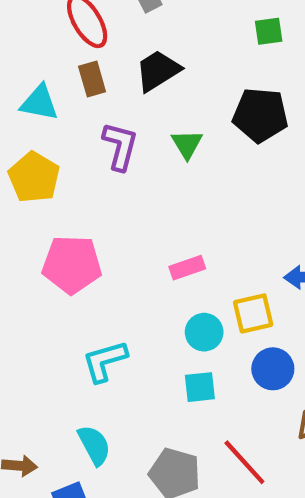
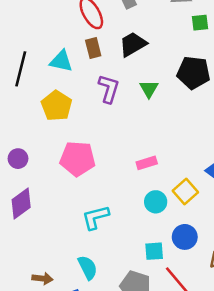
yellow square: (253, 313) -> (185, 192), turned -30
blue circle: (273, 369) -> (185, 237), moved
cyan square: (200, 387) -> (154, 251), moved

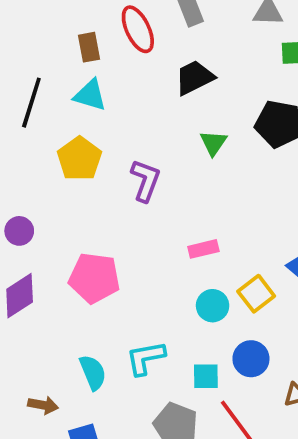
brown rectangle: (93, 48) -> (89, 47), moved
purple L-shape: (109, 89) -> (145, 180), moved
pink pentagon: (78, 159) -> (94, 278), moved
cyan L-shape: (95, 217) -> (146, 358), moved
cyan semicircle: (88, 268) -> (93, 372), moved

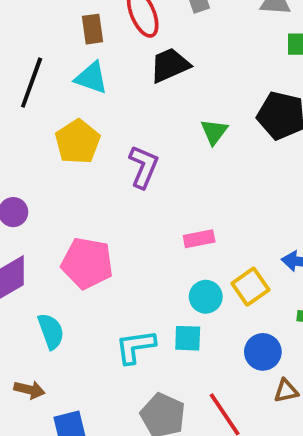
black trapezoid: (194, 78) -> (170, 65), moved
blue circle: (251, 359) -> (263, 352), moved
cyan semicircle: (93, 372) -> (51, 331), moved
cyan square: (206, 376) -> (188, 338), moved

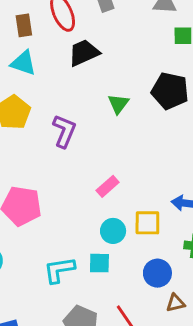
pink rectangle: (199, 239) -> (108, 186), turned -30
yellow square: (250, 287) -> (147, 223), turned 36

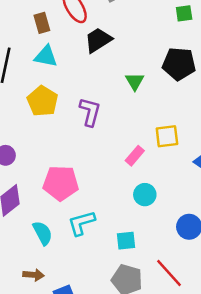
yellow square: (147, 223) -> (167, 136), moved
cyan square: (99, 263) -> (126, 241), moved
cyan L-shape: (59, 270) -> (81, 223), moved

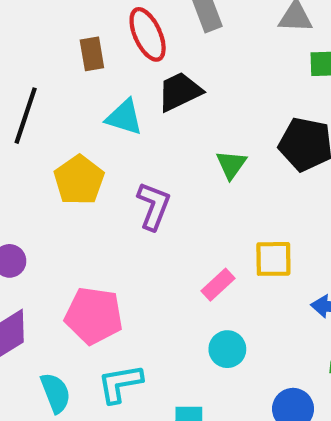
cyan triangle: (46, 56) -> (124, 117), moved

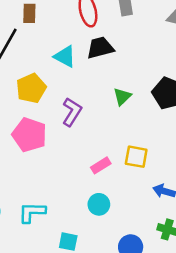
brown rectangle: (92, 54) -> (29, 13), moved
pink pentagon: (94, 316) -> (29, 135), moved

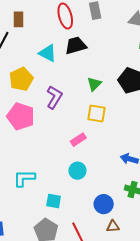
yellow square: (136, 157) -> (97, 114), moved

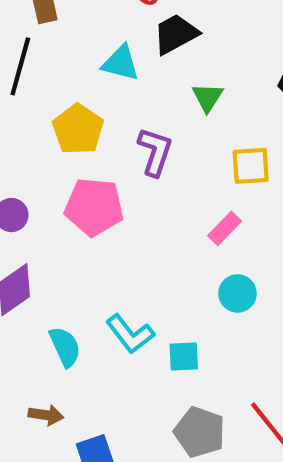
green triangle: (94, 84) -> (208, 97), moved
cyan L-shape: (24, 178) -> (130, 334), turned -115
cyan square: (54, 201) -> (184, 357), moved

